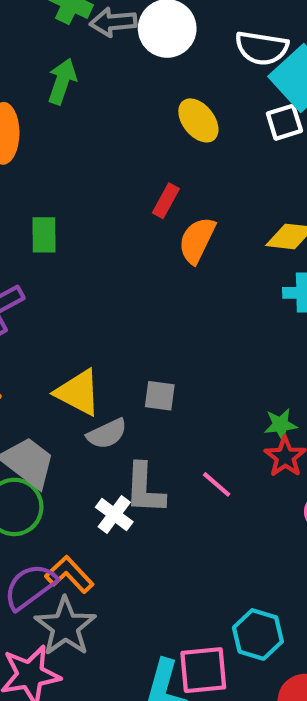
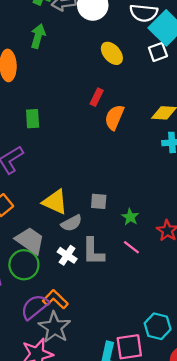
green star: (280, 425) -> (130, 217), moved, turned -30
white cross: (114, 515) -> (67, 255), moved

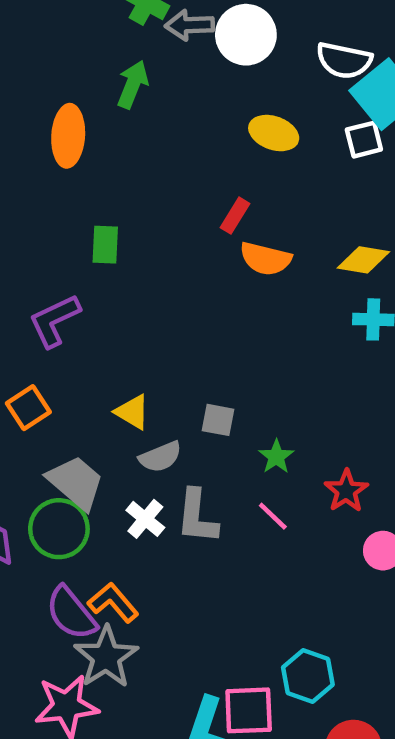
yellow ellipse: (112, 53) -> (274, 133), turned -35
orange semicircle: (114, 117) -> (266, 259), turned -105
yellow triangle: (55, 202) -> (132, 412), size x0.7
purple semicircle: (35, 307) -> (71, 613), turned -96

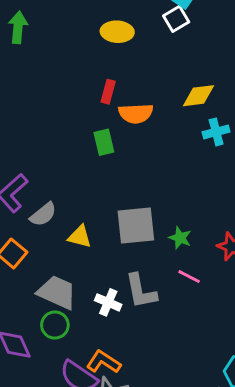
green rectangle: (105, 245) -> (104, 142), moved
gray square: (218, 420) -> (136, 225), size x1.8
gray semicircle: (160, 457) -> (43, 214), moved
green circle: (59, 529) -> (55, 325), size x0.7

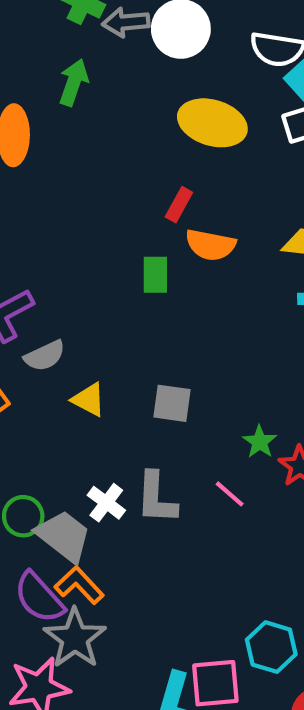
yellow ellipse: (117, 32) -> (212, 123), size x1.4
gray square: (136, 225) -> (172, 403), size x0.7
green star: (180, 238) -> (260, 442), moved
gray trapezoid: (57, 292) -> (64, 536), moved

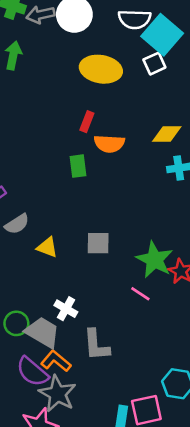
green star: (260, 442) -> (155, 260), size x1.8
gray L-shape: (156, 498) -> (96, 345), moved

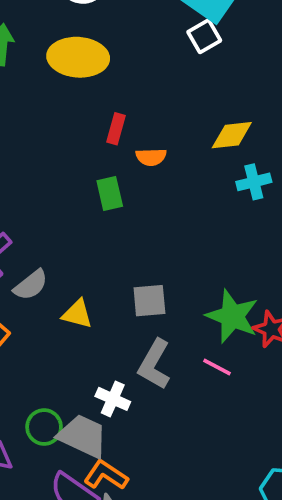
yellow ellipse: (101, 69) -> (78, 57), moved
orange semicircle: (109, 144) -> (151, 157), size x0.7
gray L-shape: (96, 345) -> (154, 364), moved, turned 40

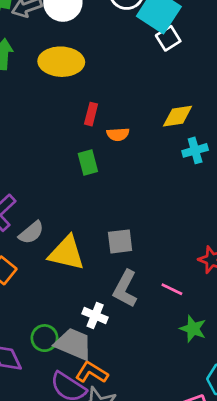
white square: (204, 36) -> (168, 38), moved
yellow triangle: (77, 314) -> (67, 253), size x1.6
green star: (232, 316) -> (193, 329), moved, size x0.7

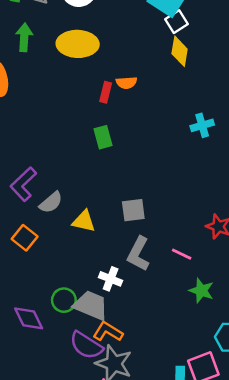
yellow diamond: (178, 116) -> (180, 51), moved, turned -72
orange semicircle: (118, 134) -> (126, 83), moved
yellow triangle: (67, 253) -> (84, 221), size x0.7

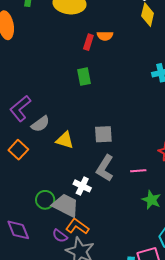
pink line: (182, 254) -> (138, 171), turned -35
purple diamond: (29, 318) -> (18, 230), moved
purple semicircle: (86, 345) -> (60, 236), size x0.6

